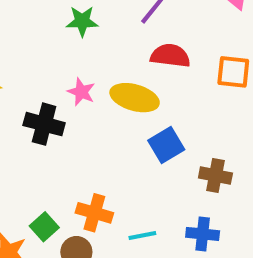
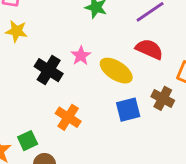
brown cross: (215, 176) -> (163, 98), moved
orange cross: (94, 213) -> (68, 117), moved

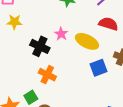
orange cross: (68, 117) -> (47, 75), moved

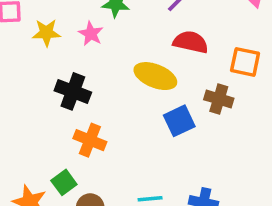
yellow star: (14, 22) -> (46, 33), moved
pink star: (61, 34) -> (91, 34), moved

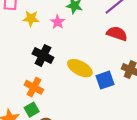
yellow ellipse: (155, 76) -> (80, 68), moved
orange cross: (90, 140) -> (34, 87), moved

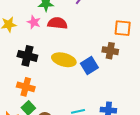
red semicircle: (117, 34) -> (57, 23), moved

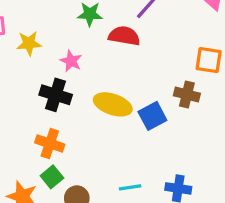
pink star: (34, 22) -> (71, 61), moved
red semicircle: (57, 23) -> (124, 36), moved

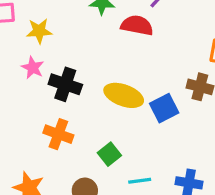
pink star: (71, 61) -> (33, 68), moved
green square: (52, 177) -> (109, 154), moved

